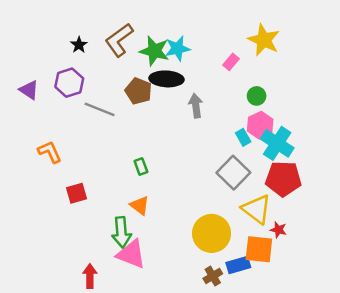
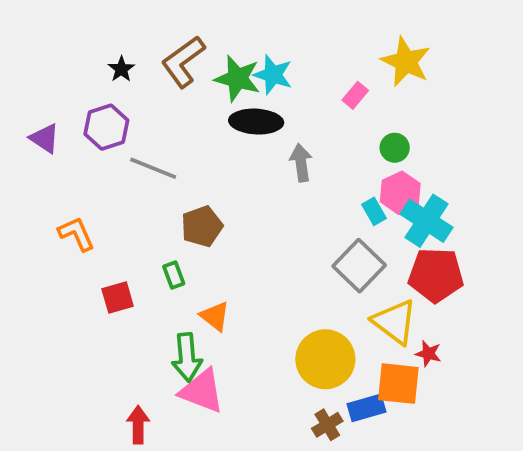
cyan star: (177, 49) -> (273, 75), turned 30
brown pentagon: (139, 91) -> (202, 226), moved, turned 30
green rectangle: (141, 167) -> (174, 275), moved

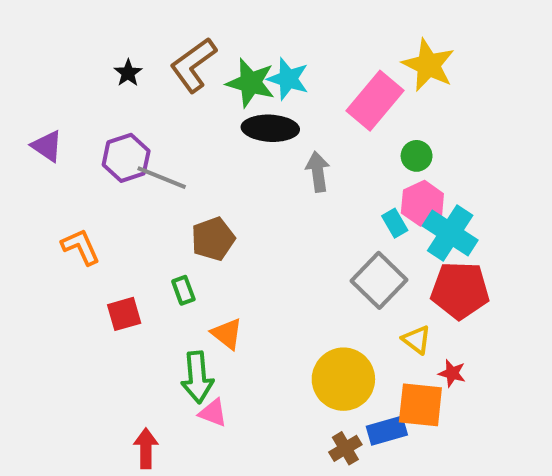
pink rectangle: (355, 95) -> (375, 101), size x2.0
purple hexagon: (106, 127) -> (126, 158), moved
yellow triangle: (395, 322) -> (417, 340), size x0.6
pink triangle: (202, 391) -> (213, 413), size x0.6

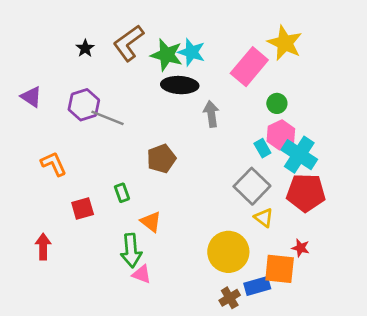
brown pentagon: (213, 239) -> (161, 159), moved
yellow triangle: (417, 340) -> (264, 218), moved
red arrow: (146, 448) -> (43, 247), moved

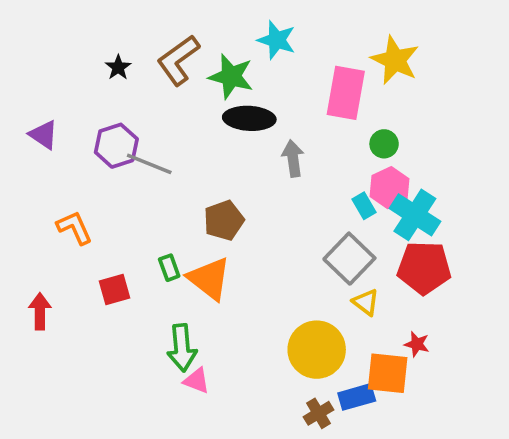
cyan star: (192, 52) -> (277, 40), moved
pink rectangle: (249, 67) -> (346, 93), turned -30
orange triangle: (151, 222) -> (209, 279), moved, size x1.5
red arrow: (43, 247) -> (40, 311), moved

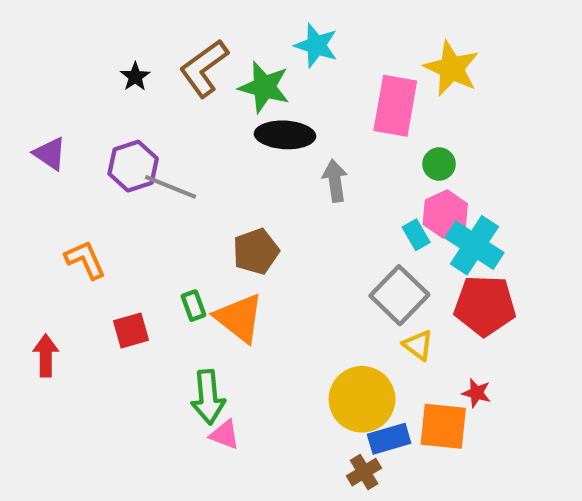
blue rectangle: (357, 397) -> (389, 439), moved

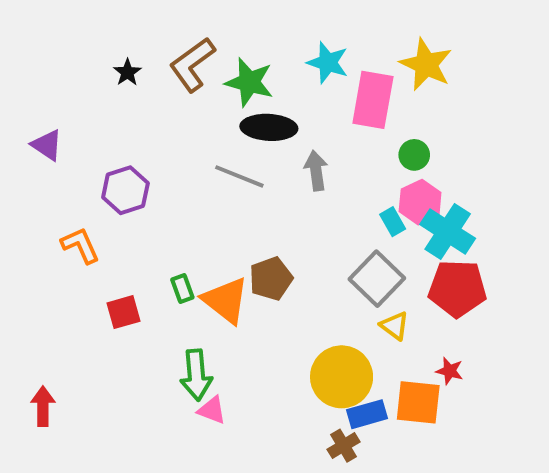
cyan star: (316, 45) -> (328, 63), moved
purple hexagon: (133, 166) -> (125, 190), moved
gray line: (171, 187) -> (239, 176), moved
brown pentagon: (256, 251) -> (271, 279), moved
red arrow: (46, 355) -> (43, 406), moved

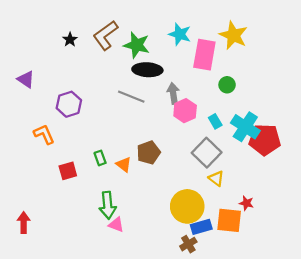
pink hexagon: (420, 202) -> (185, 111), moved
red pentagon: (457, 288) -> (265, 140), moved
orange triangle: (226, 300) -> (124, 164), size x0.6

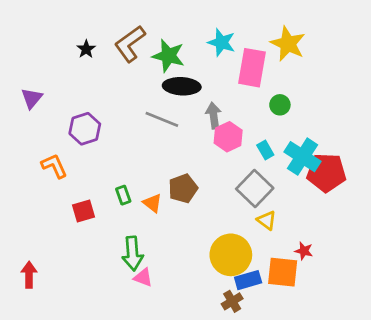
purple triangle: (26, 79) -> (32, 98), turned 36

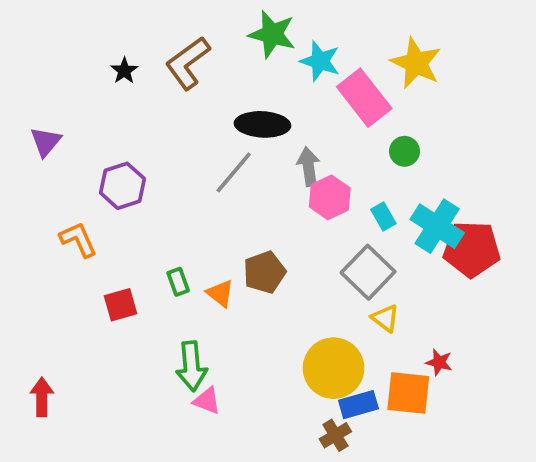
green star: (168, 56) -> (272, 34), moved
pink rectangle: (252, 68) -> (364, 98), turned -48
gray line: (162, 119) -> (234, 172), turned -72

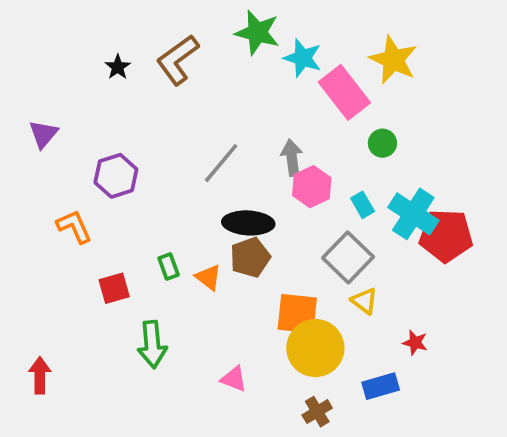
black ellipse: (262, 124) -> (248, 223), moved
green arrow: (191, 366) -> (152, 344), moved
orange square: (408, 393) -> (297, 314), moved
pink triangle: (207, 401) -> (234, 379), moved
blue rectangle: (358, 405) -> (381, 386), moved

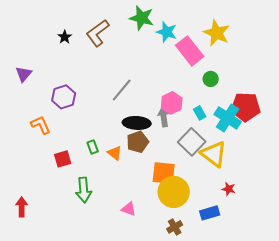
gray arrow: (292, 158) -> (164, 117), moved
red pentagon: (446, 236) -> (246, 107), moved
yellow triangle: (364, 301) -> (214, 154), moved, size x1.8

